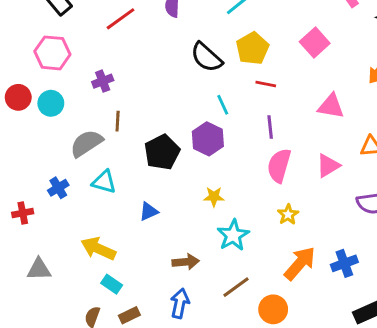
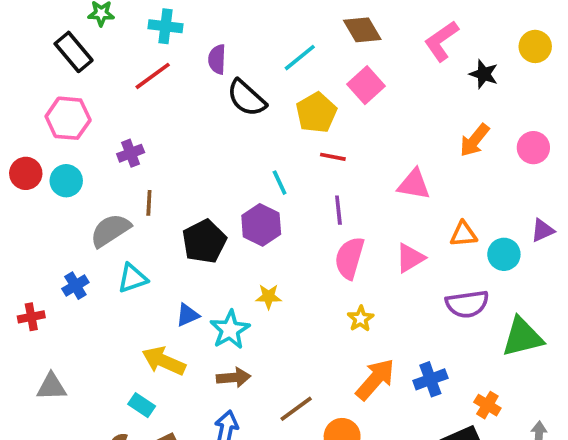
pink square: (315, 43) -> (366, 85), moved
black semicircle: (206, 57) -> (246, 98), moved
cyan triangle: (104, 182) -> (132, 278), turned -35
cyan star: (233, 235) -> (230, 330), moved
yellow arrow: (98, 249) -> (164, 361), moved

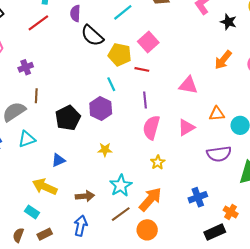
pink square: (366, 85) -> (148, 42), moved
yellow pentagon: (316, 113) -> (120, 55), moved, turned -30
cyan star: (230, 330) -> (121, 186), moved
orange arrow: (375, 379) -> (150, 199), moved

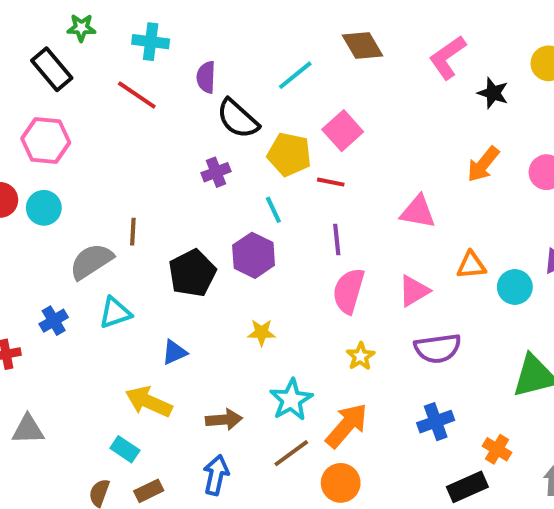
red line: (38, 23) -> (137, 95), turned 70
purple cross: (26, 67) -> (216, 172), moved
purple semicircle: (219, 154) -> (438, 348), moved

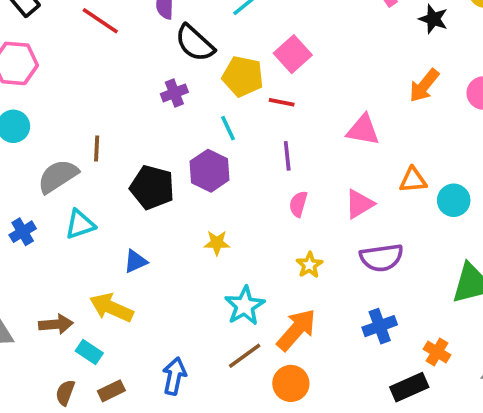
black pentagon: (192, 273) -> (152, 187), turned -30
pink semicircle: (349, 291) -> (298, 204), size x0.6
brown arrow: (224, 420) -> (56, 324), moved

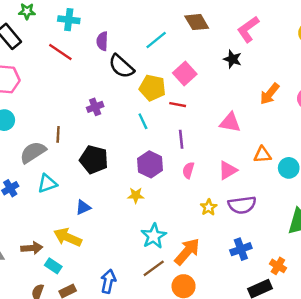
black star: (433, 19) -> (233, 59), moved
purple cross: (174, 93) -> (95, 107), moved
purple hexagon: (209, 171) -> (150, 164), moved
yellow star: (309, 265) -> (209, 207), moved

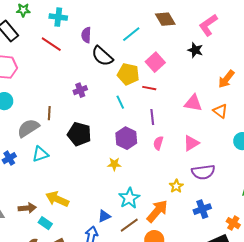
orange triangle: (262, 155) -> (220, 111), moved, turned 42
blue triangle: (83, 207) -> (104, 216), moved
yellow star: (209, 207) -> (176, 186), moved

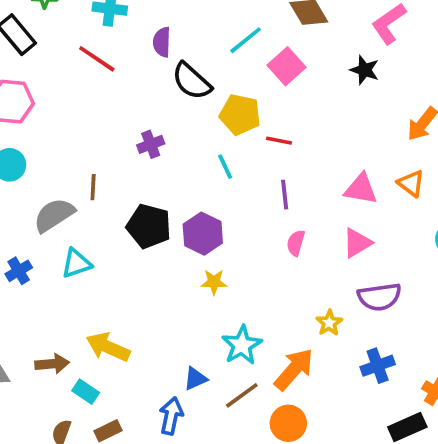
pink square: (155, 62) -> (286, 66), moved
pink triangle: (193, 103) -> (361, 189), moved
purple hexagon: (126, 138) -> (203, 234), moved

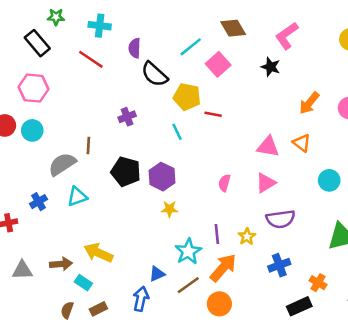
purple line: (285, 195) -> (217, 234), moved

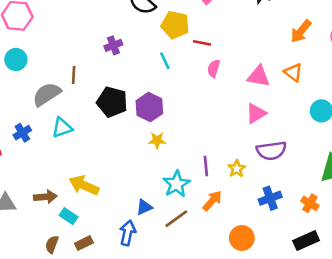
pink semicircle: (224, 183) -> (214, 69), moved
orange arrow: (223, 268) -> (212, 201), size x0.7
orange cross: (318, 283) -> (310, 203), moved
orange circle: (219, 304) -> (242, 238), moved
black rectangle: (299, 306) -> (306, 241), moved

